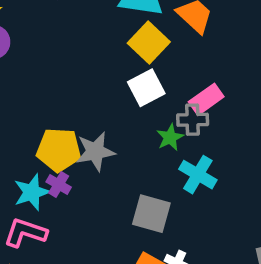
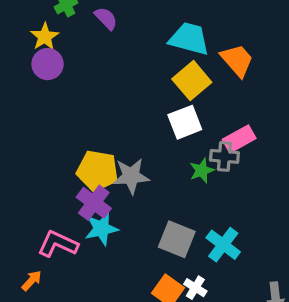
cyan cross: (198, 175) -> (223, 245), moved
purple cross: (59, 184) -> (94, 203), size x1.5
cyan star: (32, 192) -> (101, 229), moved

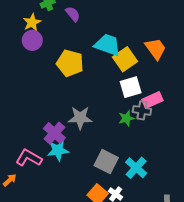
cyan trapezoid: (189, 39) -> (108, 45), moved
white square: (185, 122) -> (131, 87), moved
yellow pentagon: (97, 171) -> (70, 63), moved

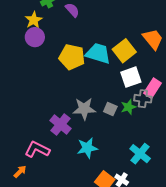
cyan trapezoid: (108, 45) -> (98, 53), moved
pink rectangle: (152, 100) -> (152, 88), turned -30
cyan star: (58, 150) -> (87, 148), moved
gray square: (106, 162) -> (110, 109), moved, size x0.6

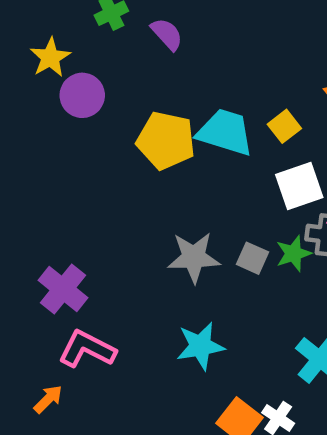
yellow star: (34, 20) -> (50, 57), moved
yellow square: (124, 51) -> (284, 126), size x0.6
purple cross: (60, 125) -> (63, 289), moved

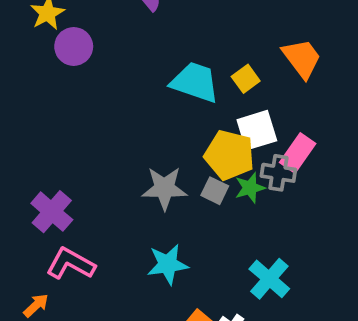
yellow pentagon: (166, 140) -> (229, 155), moved

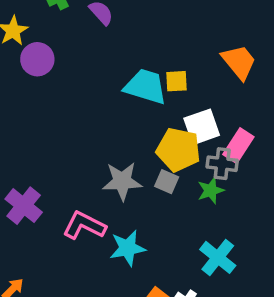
yellow square: (246, 79) -> (176, 81), moved, turned 35
green star: (250, 188) -> (211, 190), moved
pink L-shape: (71, 264) -> (84, 226), moved

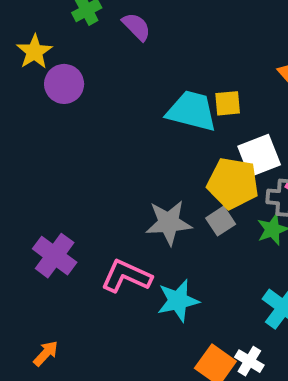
gray square: (167, 182) -> (221, 221), turned 35

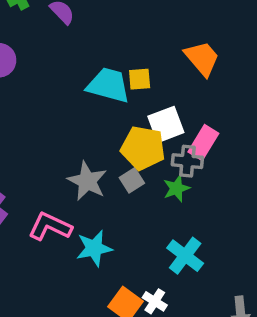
gray star: (169, 223) -> (87, 181), turned 30

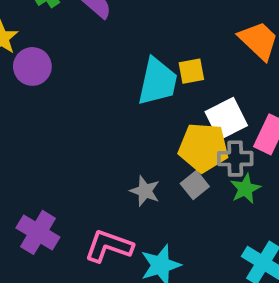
cyan trapezoid: (108, 85) -> (157, 82), turned 93
gray cross: (187, 161) -> (235, 159), moved
gray star: (87, 181) -> (145, 191), size x0.7

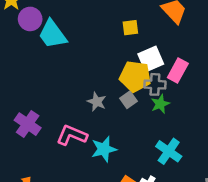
cyan trapezoid: (157, 82) -> (52, 34), moved, turned 128

